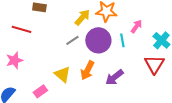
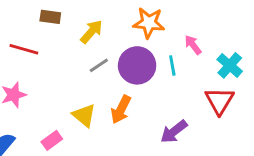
yellow arrow: (82, 17) -> (91, 32), moved
pink arrow: (136, 26) -> (193, 45), turned -72
purple arrow: (114, 77) -> (174, 132), moved

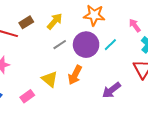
brown rectangle: (50, 17) -> (26, 22), moved, turned -40
pink arrow: (193, 45) -> (135, 25), moved
cyan line: (172, 65) -> (110, 45), turned 56

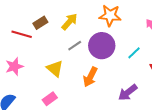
cyan line: (110, 45) -> (134, 53), moved
yellow triangle: (50, 79) -> (55, 69), moved
pink rectangle: (27, 96) -> (50, 99), moved

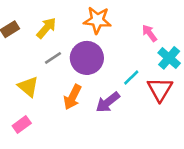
cyan line: (134, 53) -> (131, 78), moved
purple arrow: (128, 92) -> (108, 102), moved

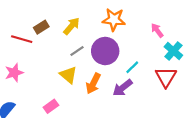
cyan line: (131, 78) -> (132, 67), moved
yellow triangle: (28, 87) -> (68, 75), moved

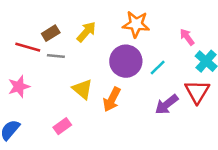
gray line: (77, 51) -> (56, 56), moved, turned 40
cyan line: (132, 67) -> (158, 67), moved
purple arrow: (123, 88) -> (167, 104), moved

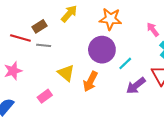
yellow arrow: (86, 32) -> (69, 14), moved
cyan line: (158, 67) -> (125, 63), moved
pink rectangle: (62, 126) -> (45, 96), moved

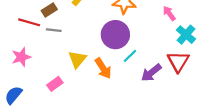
cyan line: (125, 63) -> (130, 56), moved
yellow triangle: (66, 73) -> (77, 59), turned 30
orange arrow: (90, 81) -> (103, 68), turned -60

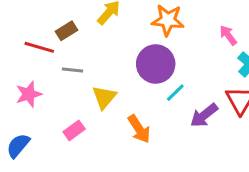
gray line: (54, 30) -> (73, 70), moved
orange arrow: (103, 68) -> (139, 129), moved

